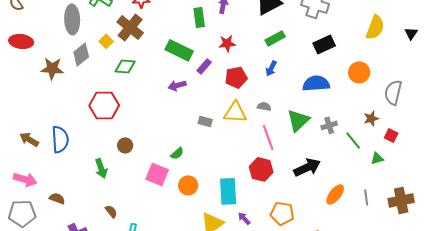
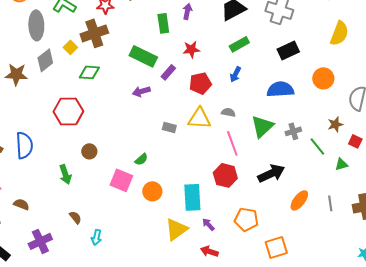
brown cross: (130, 27) -> (94, 33), turned 32

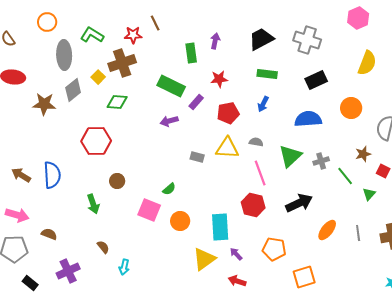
green rectangle: (239, 44) -> (267, 74), turned 36
green triangle: (341, 164) -> (369, 194), turned -32

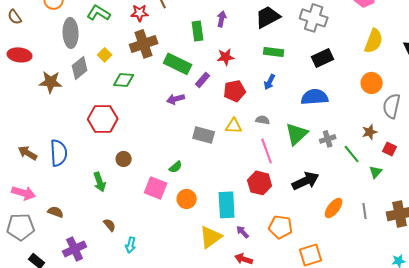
brown cross: (122, 63) -> (144, 44), moved
orange circle: (351, 108) -> (372, 83), moved
yellow triangle: (227, 148) -> (234, 126), size x0.7
gray rectangle: (197, 157) -> (204, 135), size x1.5

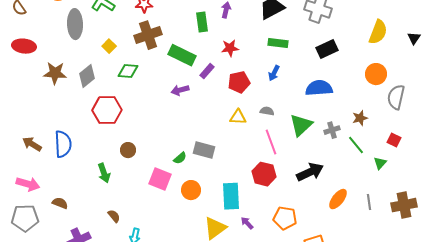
gray diamond: (80, 68) -> (87, 76), moved
brown star: (370, 132) -> (360, 118), moved
gray rectangle: (204, 135) -> (204, 150), moved

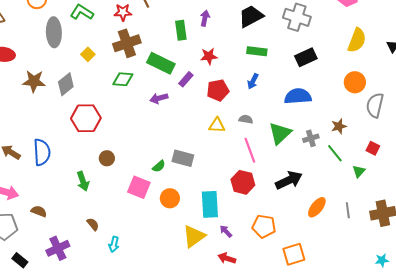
green diamond: (128, 71) -> (123, 79), moved

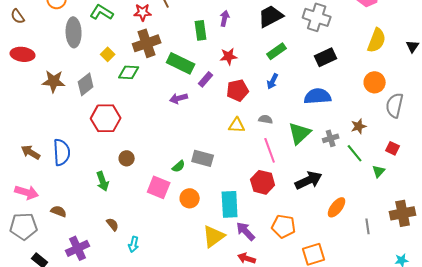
green rectangle: (257, 51) -> (277, 51), turned -42
green diamond: (123, 79) -> (129, 72), moved
gray line: (348, 210) -> (368, 226), moved
purple arrow: (226, 231) -> (246, 231), size x1.5

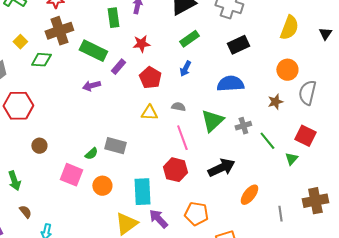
red pentagon: (238, 90) -> (150, 78), turned -30
brown star: (359, 126) -> (275, 102), moved
red square: (393, 148) -> (305, 136), size x1.5
green arrow: (103, 181) -> (14, 181), moved

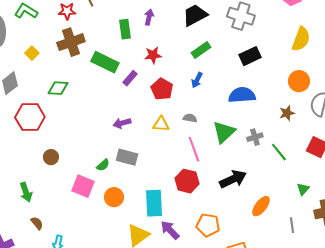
green diamond: (41, 60) -> (58, 88), moved
purple arrow: (91, 86) -> (122, 123), moved
green triangle: (291, 159) -> (303, 189), moved

